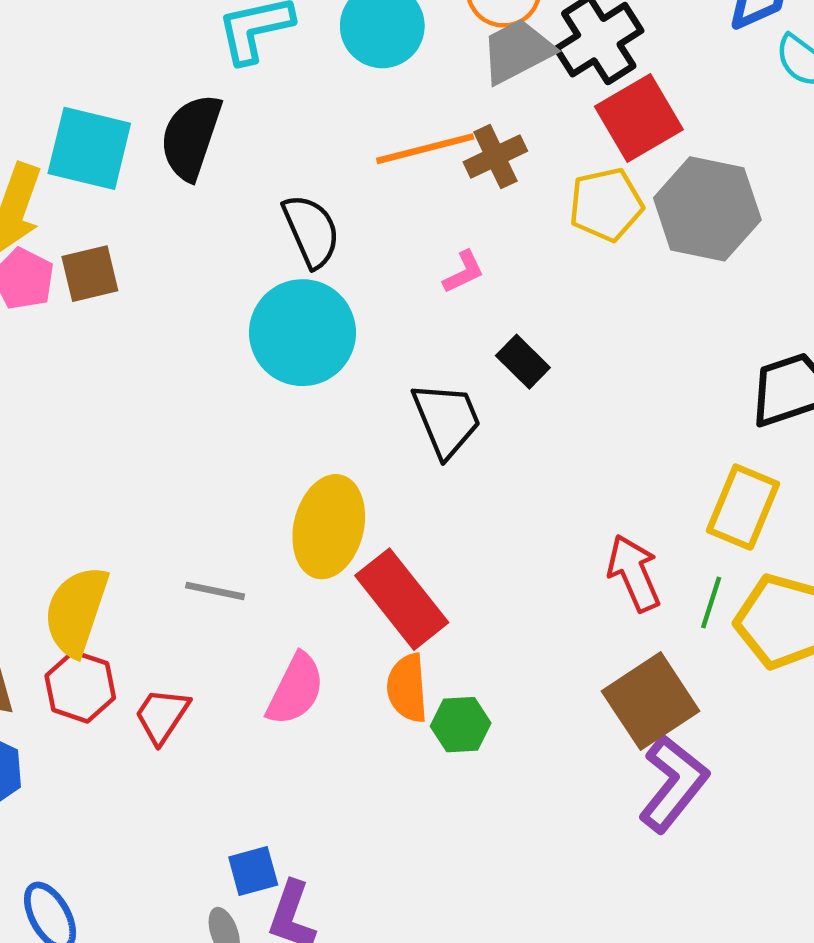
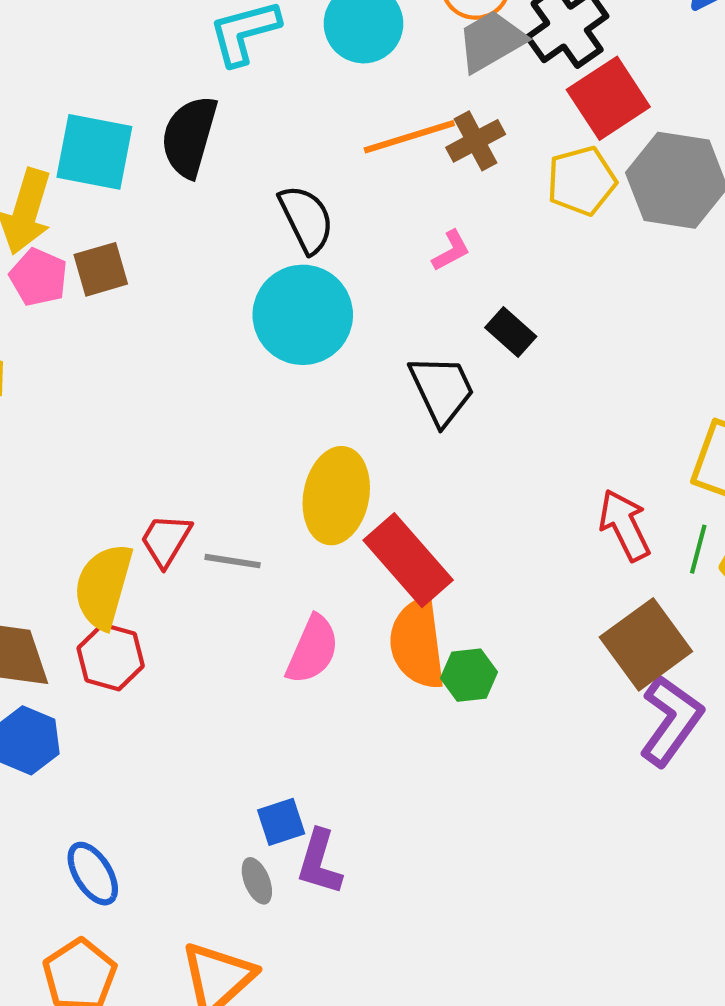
orange semicircle: (407, 688) -> (417, 643), size x1.4
red trapezoid: (162, 716) -> (166, 540), moved

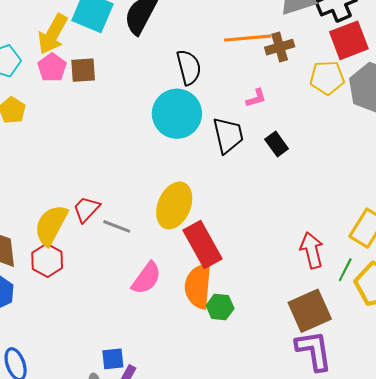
black trapezoid: (442, 390) -> (228, 135), moved
purple L-shape: (671, 721) -> (314, 351), turned -57

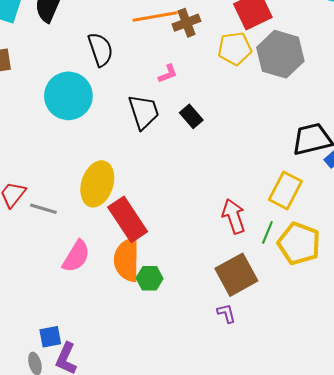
cyan circle: (177, 114) -> (68, 96), moved
purple L-shape: (314, 351) -> (226, 313), moved, size x0.5

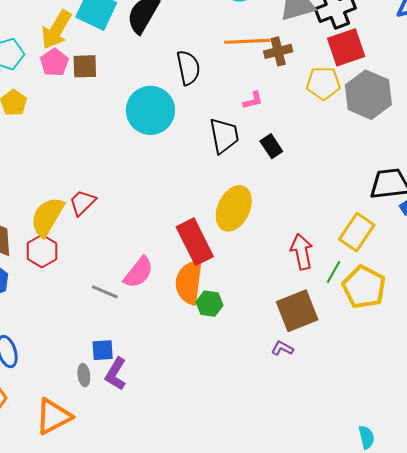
yellow ellipse: (97, 184) -> (234, 208), moved
gray line: (43, 209) -> (105, 292), moved
purple L-shape: (226, 313) -> (282, 348), turned -55

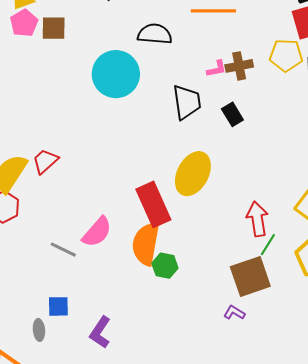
brown cross: (278, 51) -> (239, 66), moved
black semicircle: (188, 68) -> (155, 34), turned -76
green line: (334, 272) -> (268, 245), moved
purple L-shape: (116, 374) -> (100, 332), moved

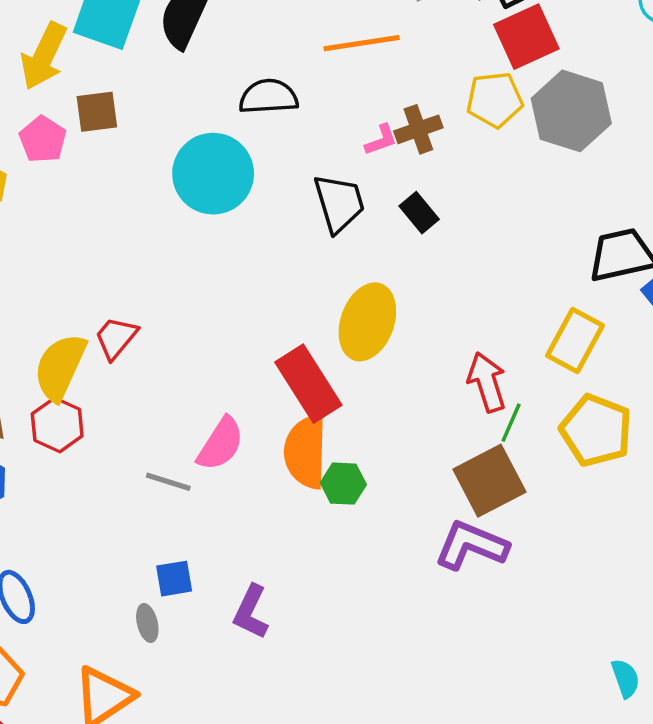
pink pentagon: (24, 23) -> (43, 139), moved
purple L-shape: (234, 313) -> (471, 545), size x2.0

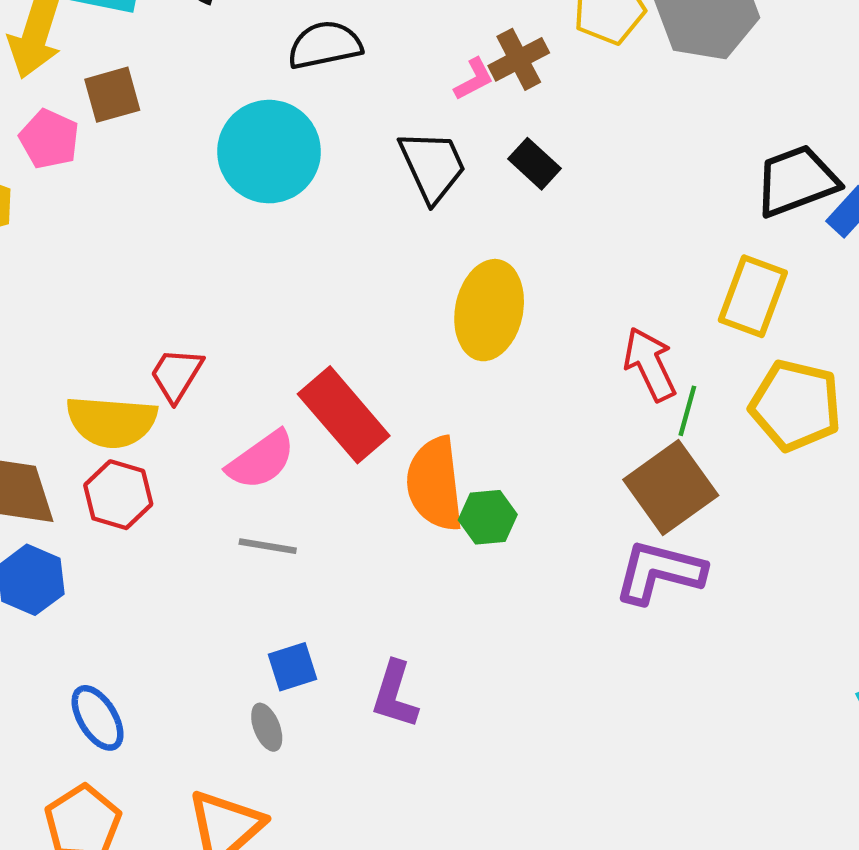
yellow semicircle: (60, 367) -> (112, 422), turned -102
red rectangle: (308, 384) -> (344, 415), moved
pink semicircle: (221, 444) -> (261, 460), moved, turned 30

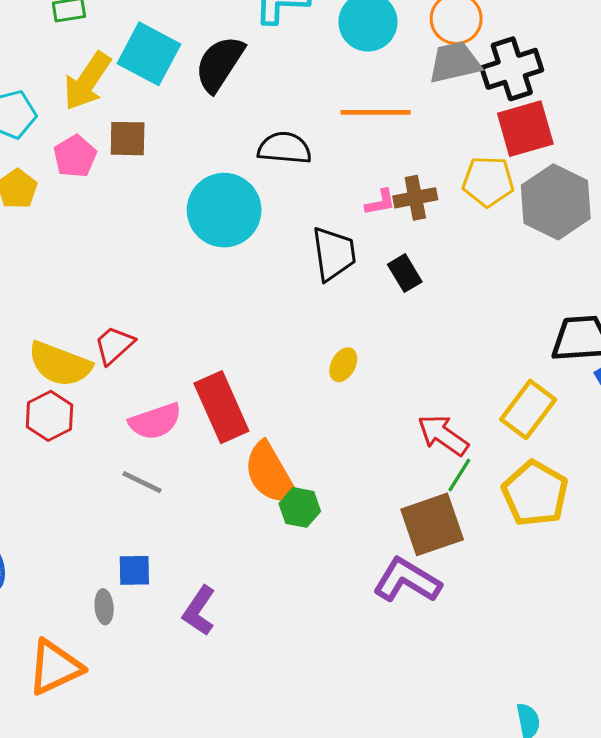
yellow ellipse: (489, 310) -> (343, 365), size x0.5
red arrow: (650, 364) -> (443, 435), turned -46
orange semicircle: (435, 484) -> (270, 473), turned -40

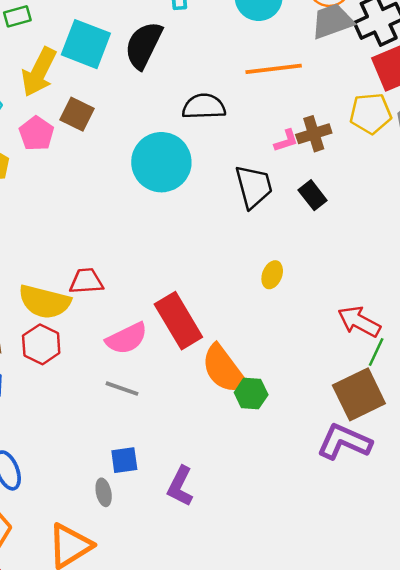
brown square: (128, 139) -> (77, 114), turned 32
red trapezoid: (114, 345) -> (86, 281), turned 45

